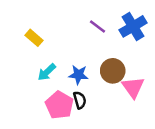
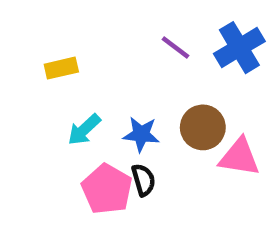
yellow rectangle: (34, 38) -> (61, 68), turned -54
pink triangle: (133, 87) -> (239, 157), turned -45

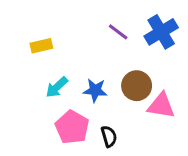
black semicircle: (143, 180) -> (109, 136), moved

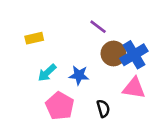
blue cross: (161, 32) -> (134, 55), moved
brown circle: (137, 86) -> (113, 53), moved
black semicircle: (109, 136) -> (103, 108), moved

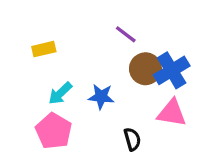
pink pentagon: (60, 106) -> (54, 131), moved

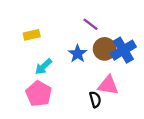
blue star: (101, 97) -> (78, 54), moved, turned 30
pink triangle: (172, 113) -> (108, 85), moved

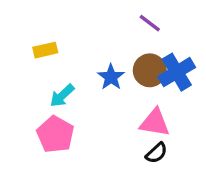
purple line: (90, 24) -> (150, 23), moved
black semicircle: (95, 99) -> (156, 153), moved, turned 63

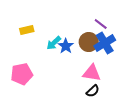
purple line: (150, 23) -> (101, 24), moved
cyan arrow: (62, 96) -> (54, 43), moved
pink pentagon: (55, 134) -> (22, 74), moved, turned 30

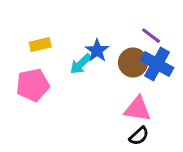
blue cross: (105, 43) -> (157, 64), turned -30
blue star: (66, 46) -> (97, 51), moved
pink pentagon: (22, 74) -> (33, 85), moved

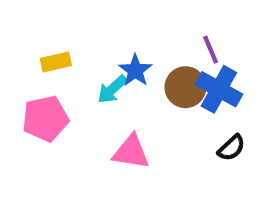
purple line: (151, 36) -> (211, 50), turned 30
pink triangle: (138, 109) -> (131, 152), moved
black semicircle: (139, 136) -> (231, 148), moved

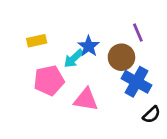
blue cross: (219, 89) -> (136, 82), moved
pink pentagon: (45, 119) -> (49, 80), moved
black semicircle: (231, 148) -> (152, 115), moved

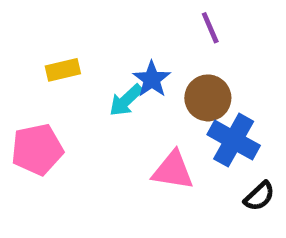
purple line: (138, 33) -> (210, 28), moved
pink pentagon: (49, 80) -> (37, 149), moved
pink triangle: (86, 100) -> (173, 170), moved

